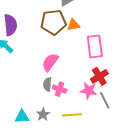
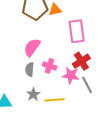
pink cross: (60, 89) -> (50, 66), moved
gray star: (43, 114) -> (33, 94), moved

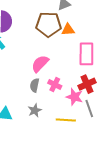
yellow line: (54, 100) -> (66, 120), moved

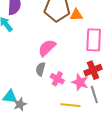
pink cross: (55, 84) -> (57, 79), moved
gray star: (35, 110) -> (20, 104), moved

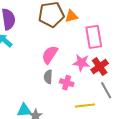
pink star: (80, 82) -> (81, 63), moved

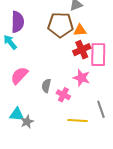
pink semicircle: (50, 55) -> (19, 75), moved
red cross: (100, 67) -> (82, 50), moved

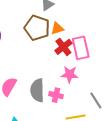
brown pentagon: (61, 25) -> (37, 28), turned 30
gray semicircle: (46, 86) -> (37, 90), size x1.6

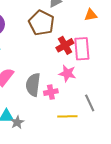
orange triangle: (57, 29) -> (91, 15), moved
pink cross: (56, 95) -> (51, 92), turned -32

